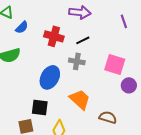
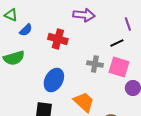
black line: (83, 40) -> (117, 43), moved
gray cross: (77, 61) -> (95, 64), moved

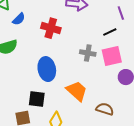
pink square: (119, 67) -> (112, 56), turned -30
blue ellipse: (54, 80) -> (47, 69), turned -40

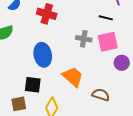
black line: (110, 32) -> (106, 18), turned 40

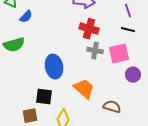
red cross: (47, 14) -> (89, 29), moved
black line: (106, 18) -> (128, 30), moved

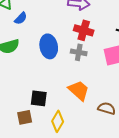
gray cross: (95, 51) -> (79, 52), moved
blue ellipse: (54, 67) -> (49, 46), moved

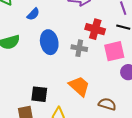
blue semicircle: (21, 18) -> (33, 14), moved
red cross: (84, 30) -> (95, 29), moved

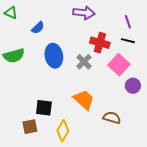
gray cross: (79, 48) -> (84, 62), turned 35
pink square: (114, 51) -> (119, 65), turned -35

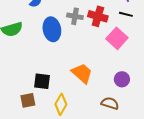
gray cross: (84, 62) -> (75, 16), moved, turned -35
purple circle: (133, 86) -> (122, 79), moved
brown semicircle: (112, 118) -> (110, 103), moved

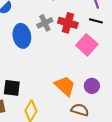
gray cross: (75, 16) -> (45, 23), turned -35
orange trapezoid: (82, 73) -> (65, 86), moved

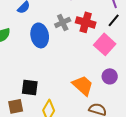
black line: (96, 21) -> (114, 20), turned -64
purple circle: (92, 86) -> (110, 76), moved

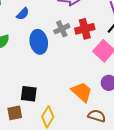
red cross: (86, 22) -> (85, 29), turned -30

